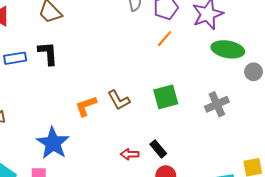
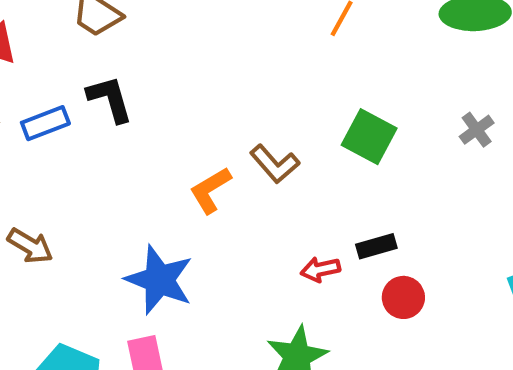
green square: (166, 97) -> (369, 137), turned -35
gray cross: (217, 104) -> (477, 130), size x0.7
black rectangle: (158, 149) -> (376, 246), turned -54

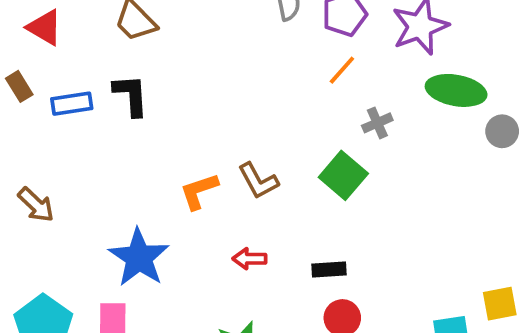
gray cross: (477, 130) -> (377, 123), moved
red arrow: (320, 269) -> (250, 259), moved

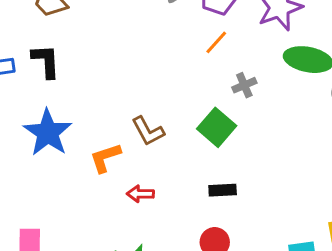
orange L-shape: (199, 191) -> (105, 158), moved
blue star: (139, 258) -> (48, 133), moved
black rectangle: (329, 269) -> (223, 190), moved

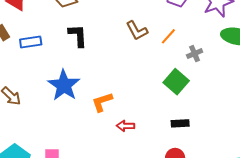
orange line: (216, 42) -> (168, 36), moved
black L-shape: (46, 61) -> (78, 36), moved
brown L-shape: (148, 131) -> (137, 31), moved

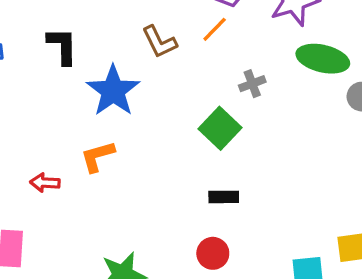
orange line: (168, 36) -> (215, 29), moved
blue star: (64, 85) -> (113, 91), moved
red arrow: (125, 126) -> (45, 183), moved

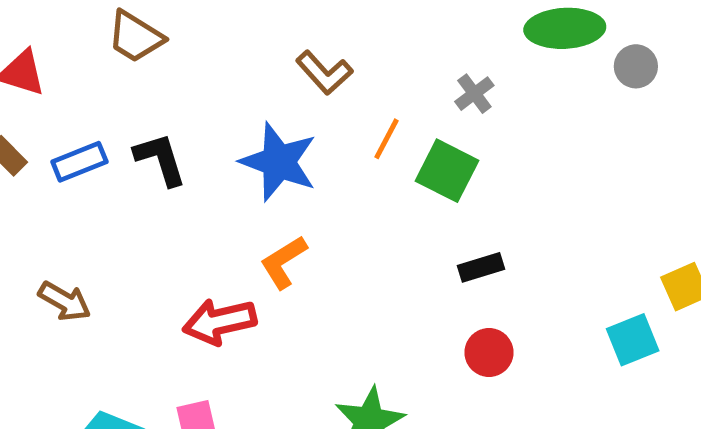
orange line: (215, 29) -> (387, 139), moved
black L-shape: (62, 46) -> (160, 159), moved
red arrow: (45, 183) -> (220, 322), size x1.6

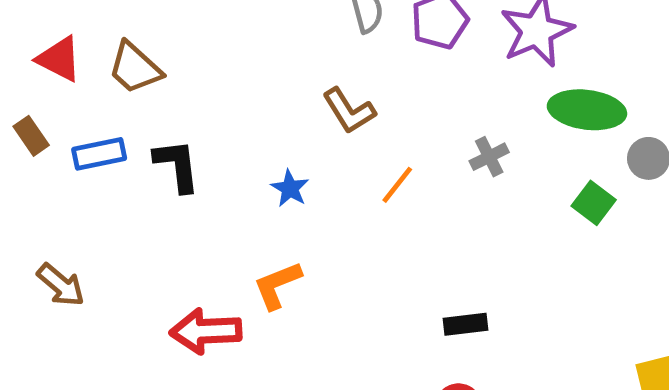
brown trapezoid: (135, 37) -> (135, 68), moved
blue star: (279, 162) -> (290, 188), size x0.5
green square: (447, 171) -> (594, 203), moved, size x0.7

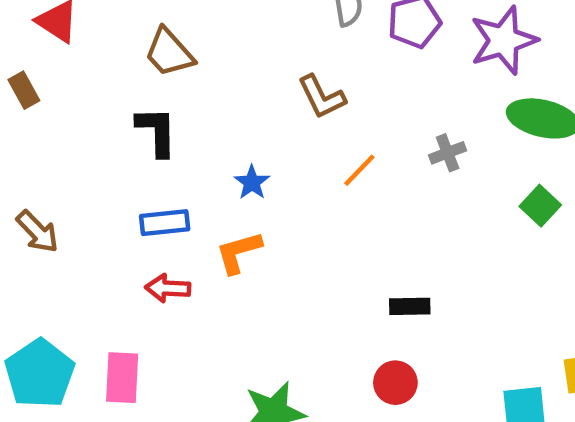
brown trapezoid: (135, 68) -> (169, 53), moved
blue rectangle: (99, 154) -> (165, 223), moved
blue star: (290, 188) -> (252, 182), moved
red arrow: (206, 331) -> (168, 288), size x0.7

